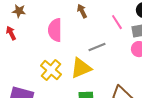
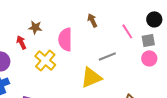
brown star: (19, 11) -> (35, 27), moved
yellow cross: (51, 70) -> (45, 60), moved

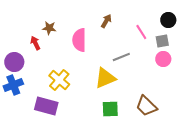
brown arrow: (92, 20) -> (106, 21), turned 56
yellow cross: (45, 60) -> (59, 80), moved

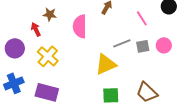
gray square: (162, 41) -> (143, 46), moved
yellow cross: (59, 80) -> (48, 56), moved
blue cross: (13, 85) -> (14, 83), moved

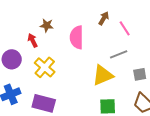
pink line: (142, 18) -> (125, 28), moved
gray square: (143, 46) -> (140, 74), moved

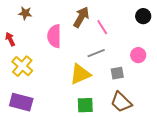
brown arrow: (104, 18) -> (81, 17), size x1.5
brown star: (47, 25) -> (25, 13), moved

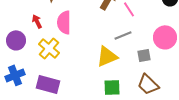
pink semicircle: (54, 36) -> (64, 22), moved
pink circle: (138, 55) -> (165, 37), size x1.5

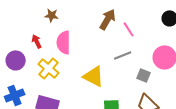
gray square: (144, 55) -> (144, 75), turned 32
yellow triangle: (107, 56) -> (94, 76), moved, turned 50

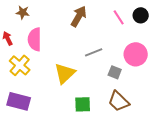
pink line: (129, 29) -> (119, 17), moved
yellow triangle: (94, 76) -> (65, 73), turned 50

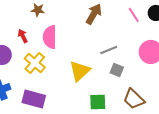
gray square: (115, 72) -> (117, 70), moved

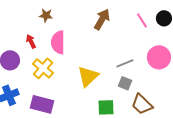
gray line: (109, 50) -> (125, 63), moved
gray square: (117, 70) -> (125, 83), moved

